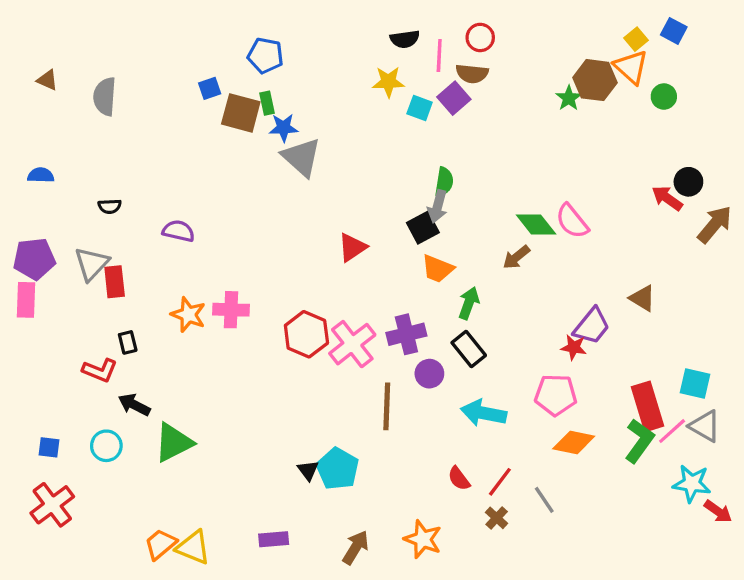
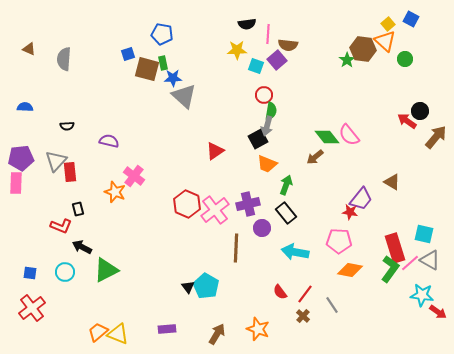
red circle: (480, 37) -> (264, 95), moved
pink cross: (231, 310) -> (134, 176), moved, turned 35

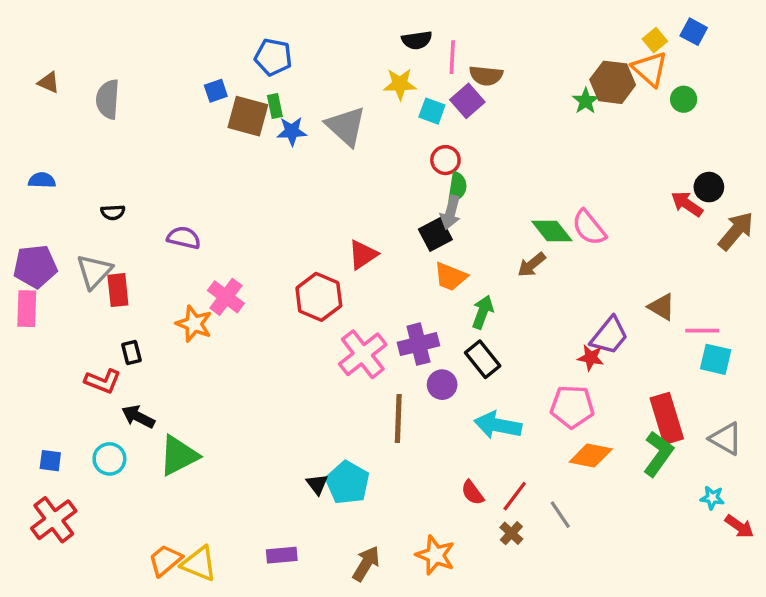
gray triangle: (184, 96) -> (346, 126), moved
red hexagon: (187, 204) -> (319, 297), moved
cyan square: (424, 234) -> (716, 359), moved
pink line: (410, 263) -> (702, 331), moved, turned 42
cyan star: (422, 295) -> (712, 498), size x0.6

